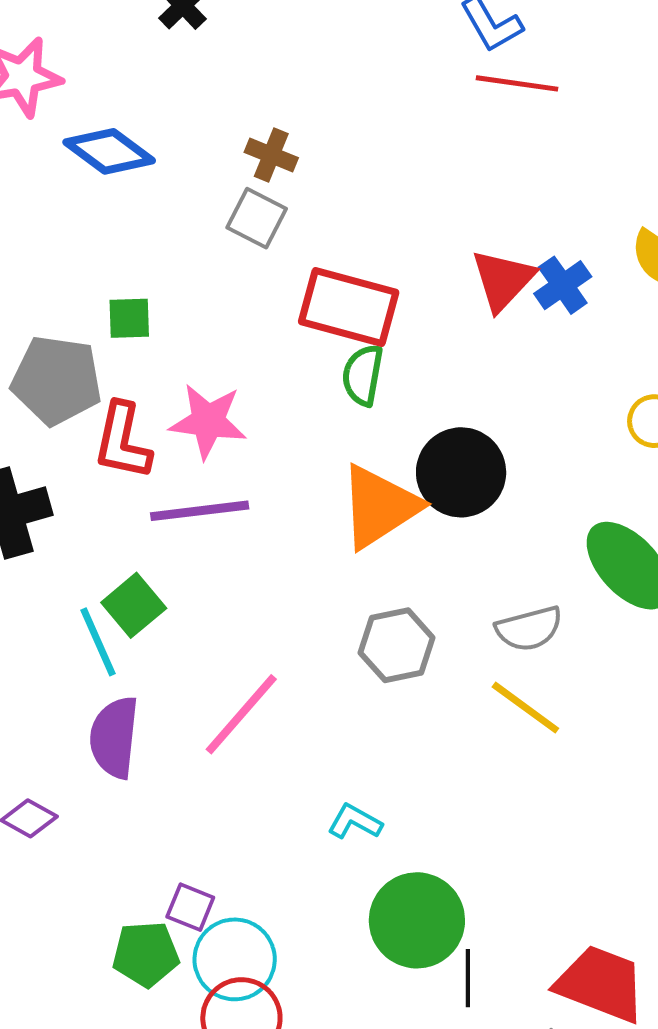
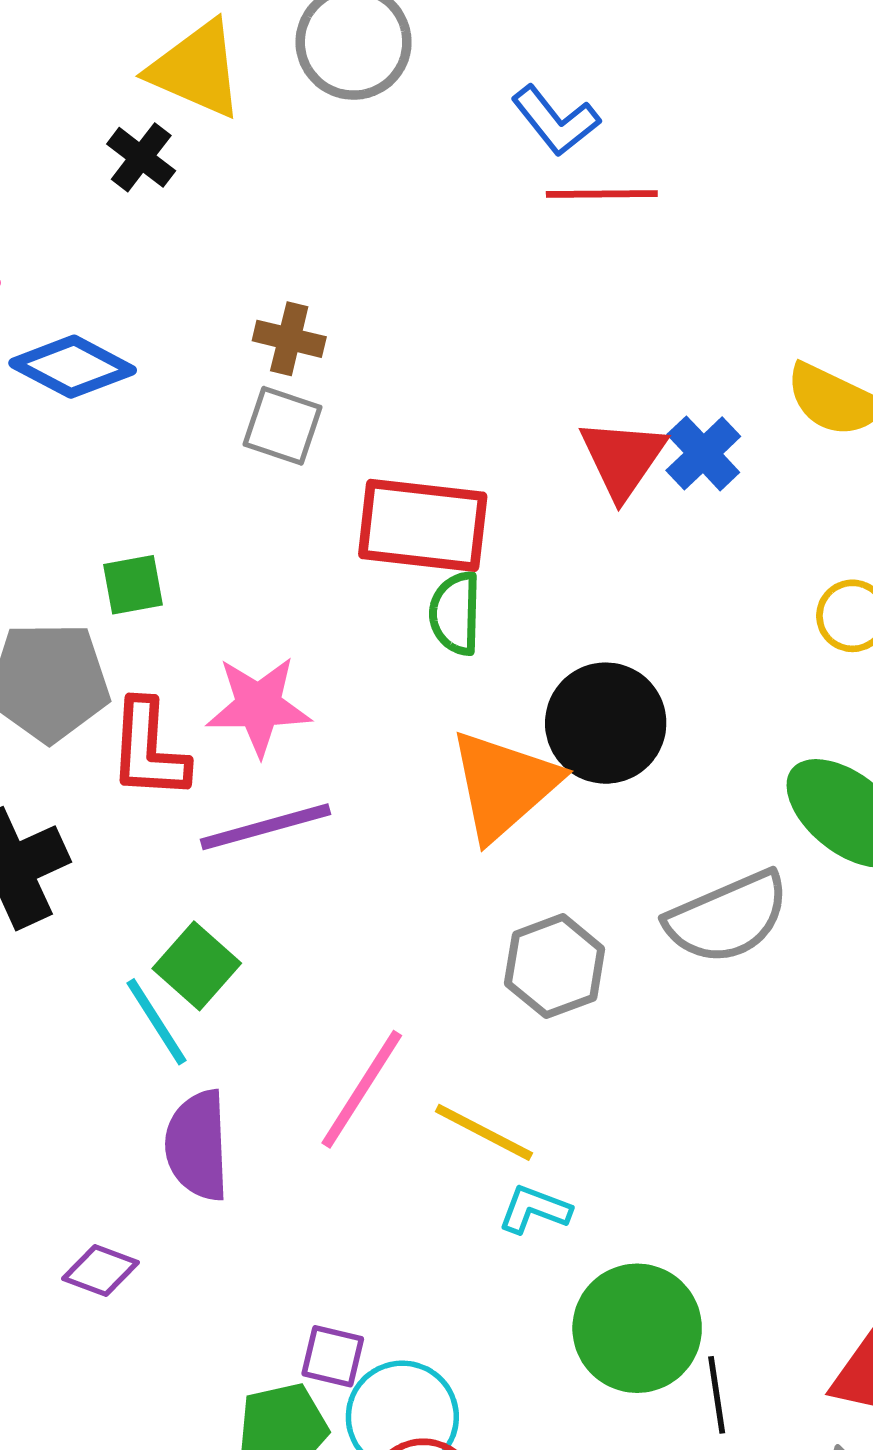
gray semicircle: (529, 629) -> (728, 917), size x1.4
yellow line: (525, 708) -> (484, 1132), moved

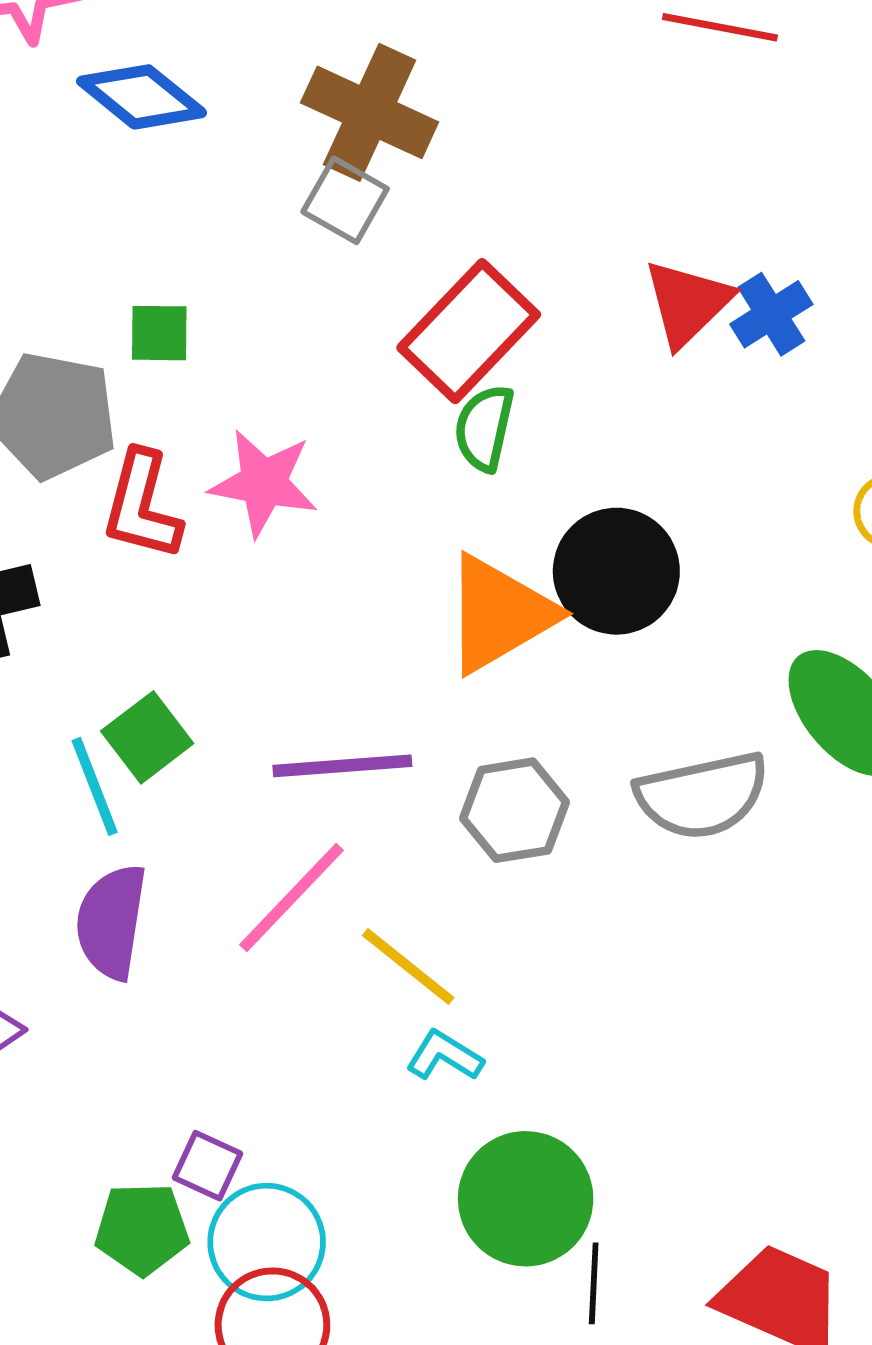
brown cross: (289, 339) -> (370, 112), size x1.8
red rectangle: (423, 525) -> (469, 331), turned -64
purple line: (265, 827) -> (342, 766), moved

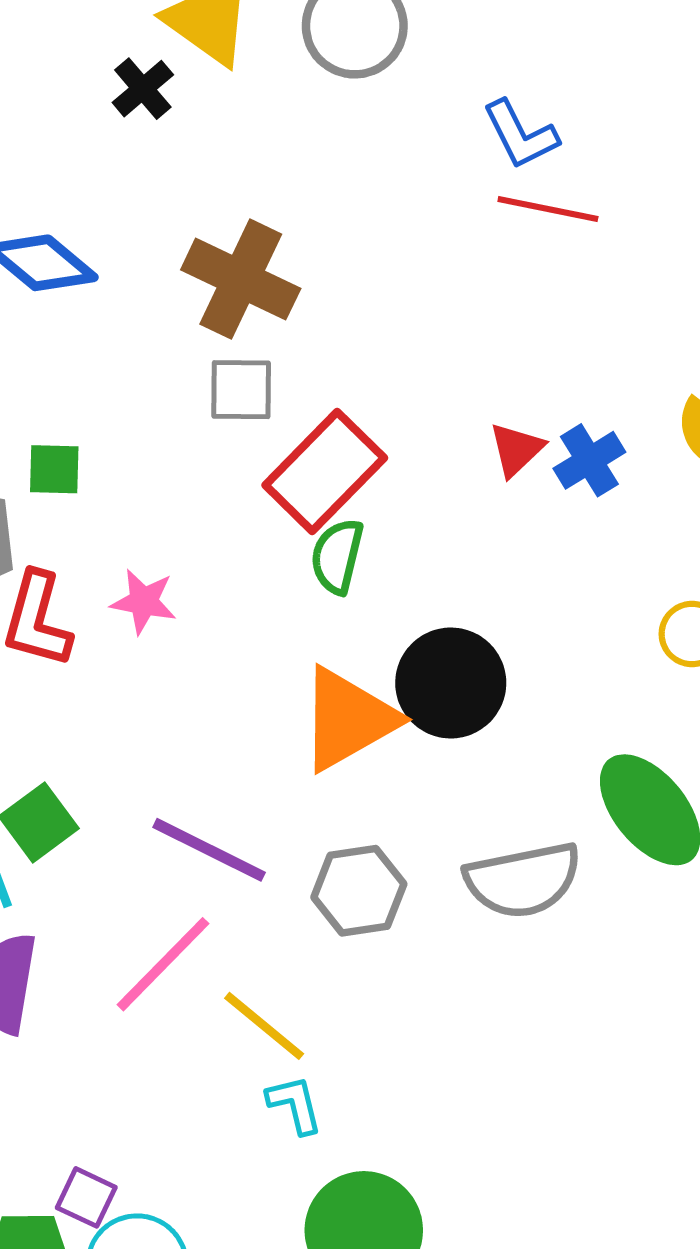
gray square: (345, 200) -> (241, 390), moved, turned -30
red triangle: (688, 303) -> (516, 449), size x0.7
pink star: (264, 483) -> (144, 602), size x0.7
purple line: (342, 766) -> (209, 850), turned 30
cyan L-shape: (445, 1056) -> (295, 1104), turned 44

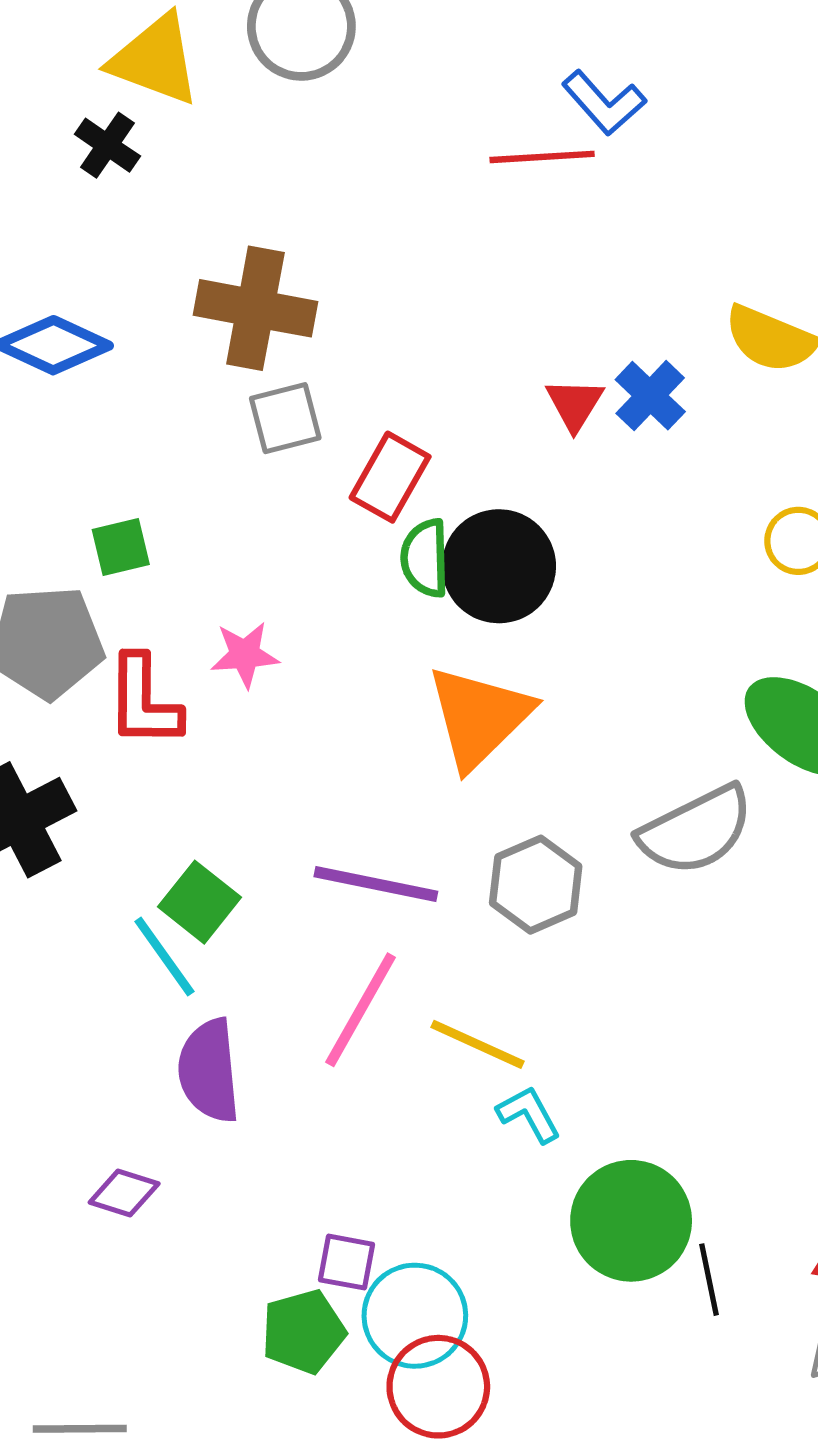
blue L-shape: (520, 135) -> (604, 103), moved
red rectangle: (325, 471) -> (390, 477), size x0.7
black circle: (451, 683) -> (499, 566), moved

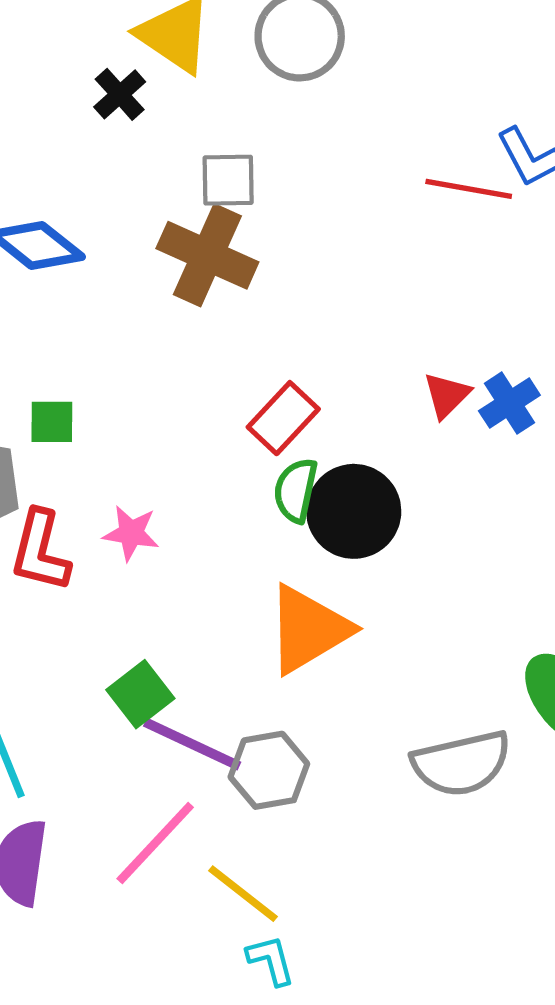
gray square: (285, 418) -> (228, 180), moved
gray hexagon: (536, 885) -> (269, 770), moved
green square: (199, 902) -> (140, 694), moved

